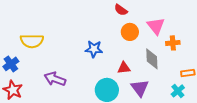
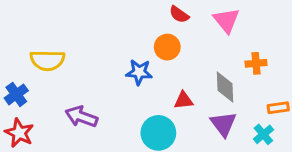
pink triangle: (156, 26) -> (226, 20), moved
orange circle: (130, 32) -> (167, 47), moved
purple triangle: (140, 88) -> (223, 124), moved

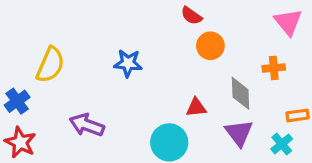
pink triangle: (226, 20) -> (288, 22), moved
orange circle: (167, 47) -> (210, 46), moved
yellow semicircle: (47, 60) -> (50, 65), turned -68
blue star: (139, 72) -> (128, 63), moved

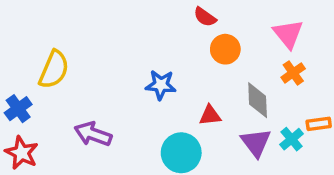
pink triangle: (288, 22) -> (288, 34), moved
blue star: (128, 63) -> (161, 85), moved
orange cross: (274, 68) -> (293, 73), turned -30
cyan cross: (282, 144) -> (292, 139), moved

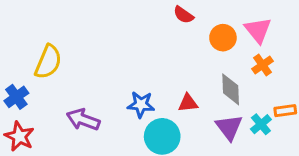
orange circle: (225, 49) -> (223, 38), moved
blue star: (161, 85) -> (141, 104), moved

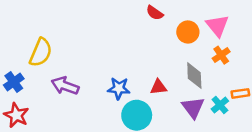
purple arrow: (83, 120) -> (65, 86), moved

